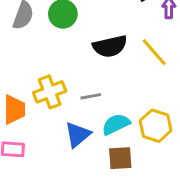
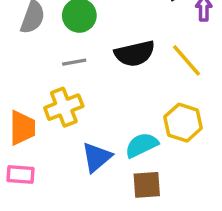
gray line: (91, 96) -> (74, 62), moved
yellow hexagon: (156, 126) -> (183, 123), moved

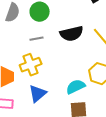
blue triangle: (97, 157) -> (38, 94), moved

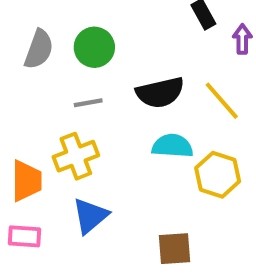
cyan semicircle: (76, 87) -> (172, 146), moved, turned 30

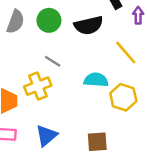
black semicircle: (160, 92) -> (89, 25), moved
gray line: (88, 103) -> (53, 61), moved, turned 42
blue triangle: (90, 216) -> (46, 136), moved

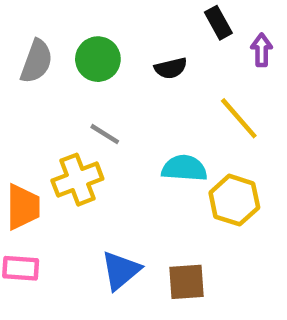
black semicircle: (89, 25) -> (171, 68), size x0.6
blue triangle: (46, 136) -> (121, 271), moved

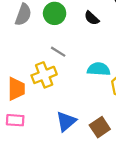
black semicircle: (171, 68) -> (92, 18), turned 56
brown square: (187, 282) -> (100, 127), turned -30

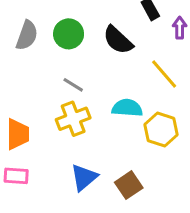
black semicircle: (92, 18) -> (118, 40), size x1.5
yellow cross: (44, 75) -> (73, 119), moved

